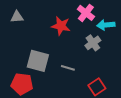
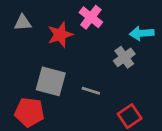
pink cross: (86, 13) -> (91, 17), moved
red star: (61, 26) -> (60, 35), moved, turned -30

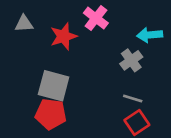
gray line: (91, 91) -> (133, 98), moved
red pentagon: (29, 112) -> (51, 114), moved

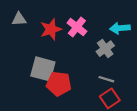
pink cross: (96, 18) -> (77, 27), moved
red pentagon: (51, 114) -> (59, 84), moved

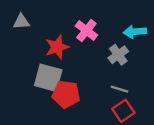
red star: (51, 29) -> (57, 47), moved

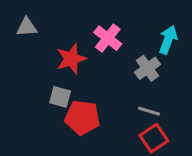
cyan arrow: (135, 32) -> (168, 40), turned 115
gray square: (48, 78) -> (60, 97), size x0.6

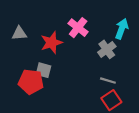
gray triangle: (27, 27) -> (19, 33), moved
red pentagon: (82, 118) -> (31, 82), moved

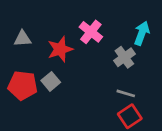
gray square: (43, 70) -> (51, 81), turned 35
red pentagon: (31, 82) -> (23, 85), moved

